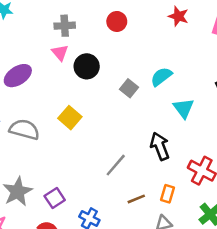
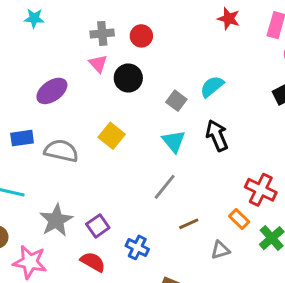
red circle: (117, 21) -> (141, 36), moved
cyan triangle: (184, 108) -> (174, 141), moved
black arrow: (160, 146) -> (217, 136), moved
orange rectangle: (167, 194) -> (239, 219), moved, turned -60

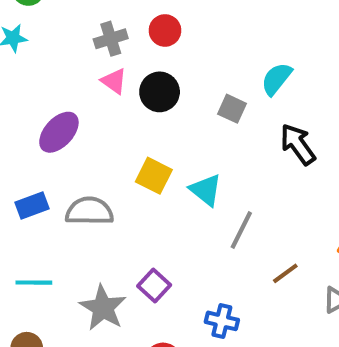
cyan triangle: (174, 141) -> (206, 190), moved
purple square: (98, 226) -> (154, 286), moved

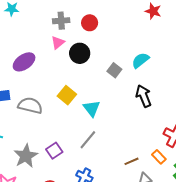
pink triangle: (114, 81) -> (58, 43), turned 32
gray line: (241, 230) -> (88, 140), moved
brown line: (285, 273) -> (132, 161), moved

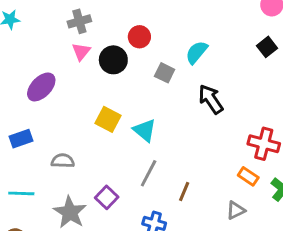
red circle: (90, 23) -> (139, 37), moved
gray semicircle: (30, 105) -> (63, 161), moved, size x0.7
brown line: (132, 161) -> (184, 192), moved, turned -32

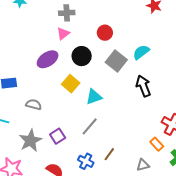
black circle: (113, 60) -> (82, 56), moved
gray square: (165, 73) -> (116, 61), size x1.5
purple ellipse: (41, 87) -> (48, 59), moved
cyan triangle: (145, 130) -> (94, 97), turned 48
brown line: (184, 192) -> (109, 154), moved

